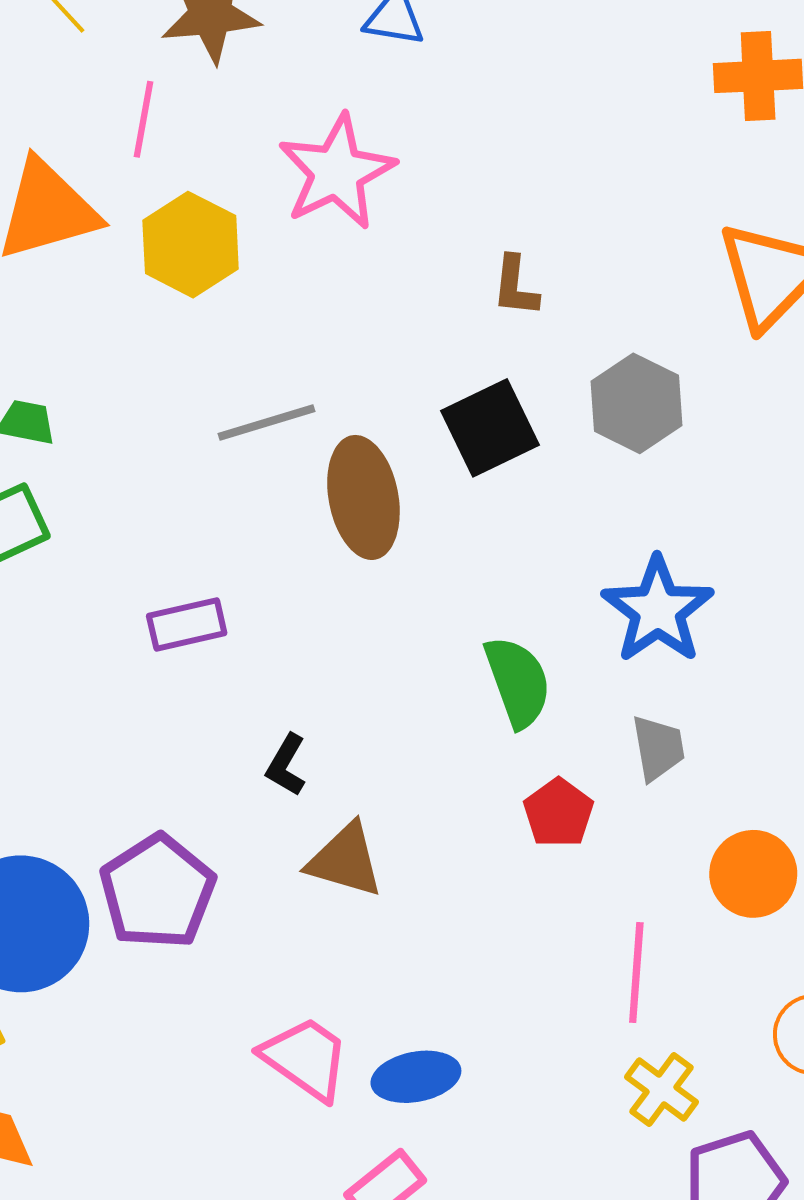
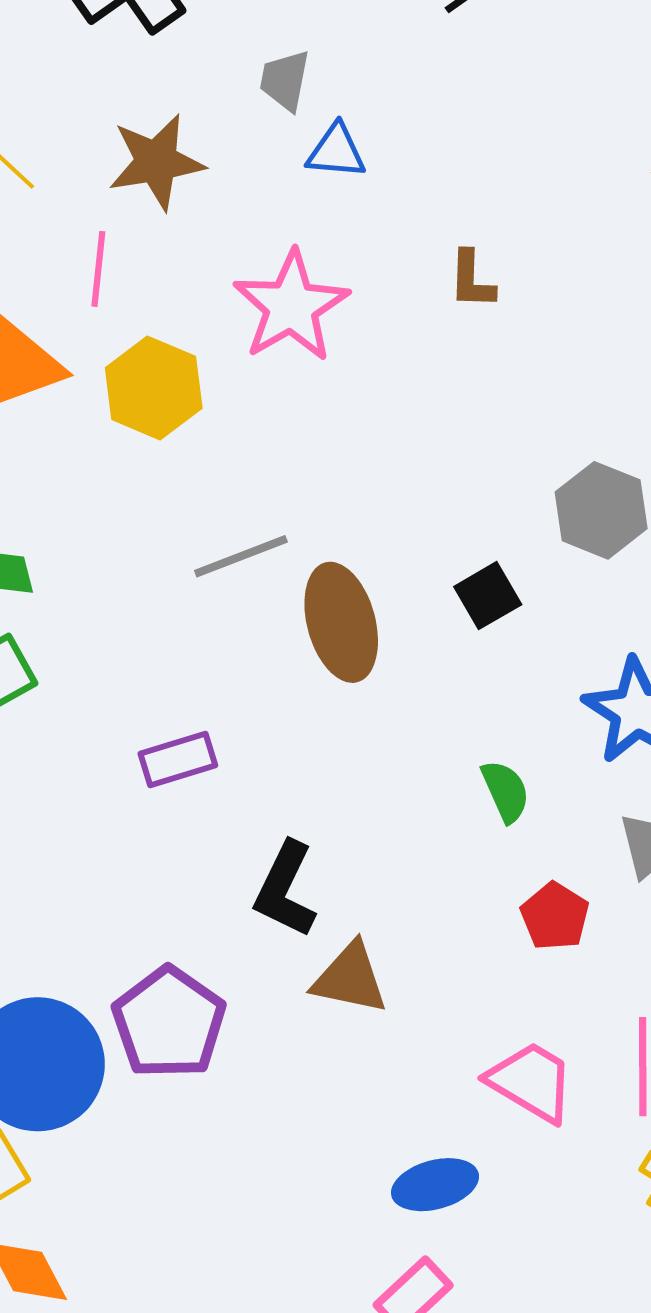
brown L-shape: (515, 286) -> (472, 280), moved
black square: (490, 428) -> (488, 596), moved, size x0.7
green semicircle: (518, 682) -> (505, 791), size x0.7
black L-shape: (286, 765) -> (285, 889), size x1.6
pink trapezoid: (306, 1058) -> (531, 1082), moved

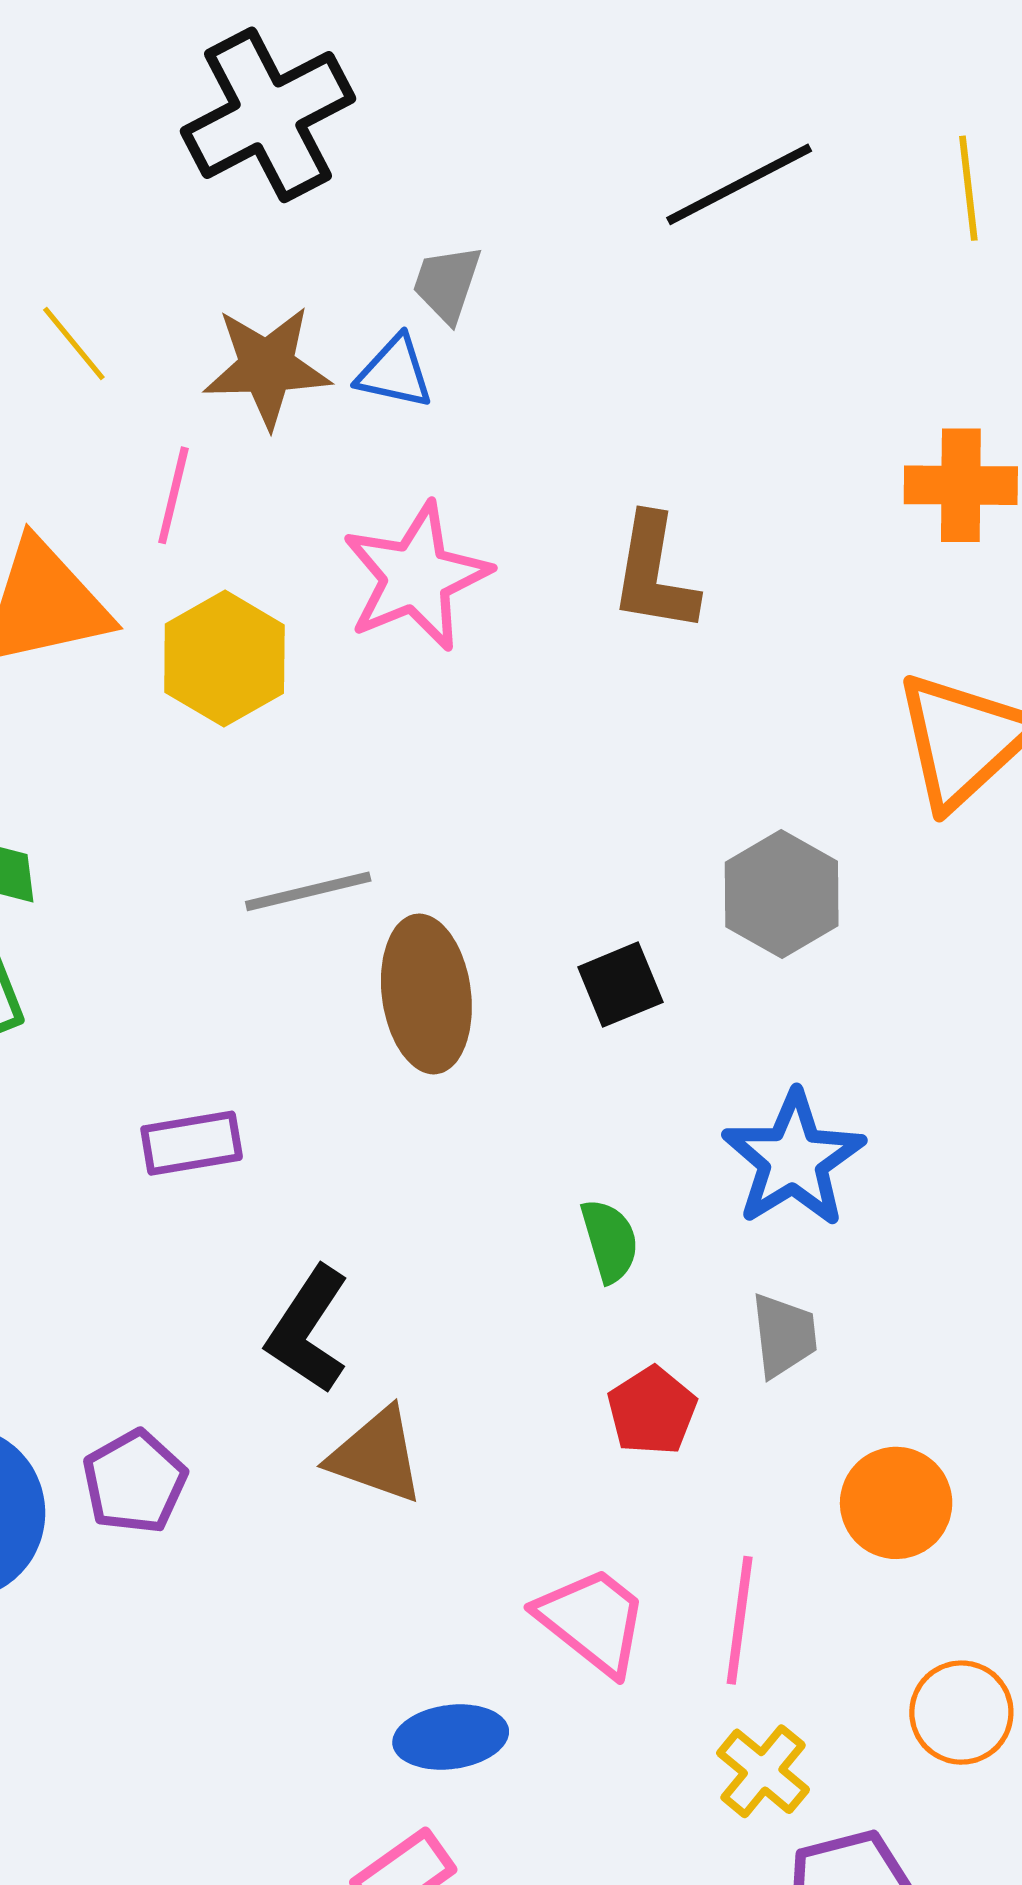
blue triangle: (336, 151) -> (395, 372), moved
brown L-shape: (472, 280) -> (654, 574), size x1.5
purple pentagon: (169, 1023) -> (135, 1482), size x0.7

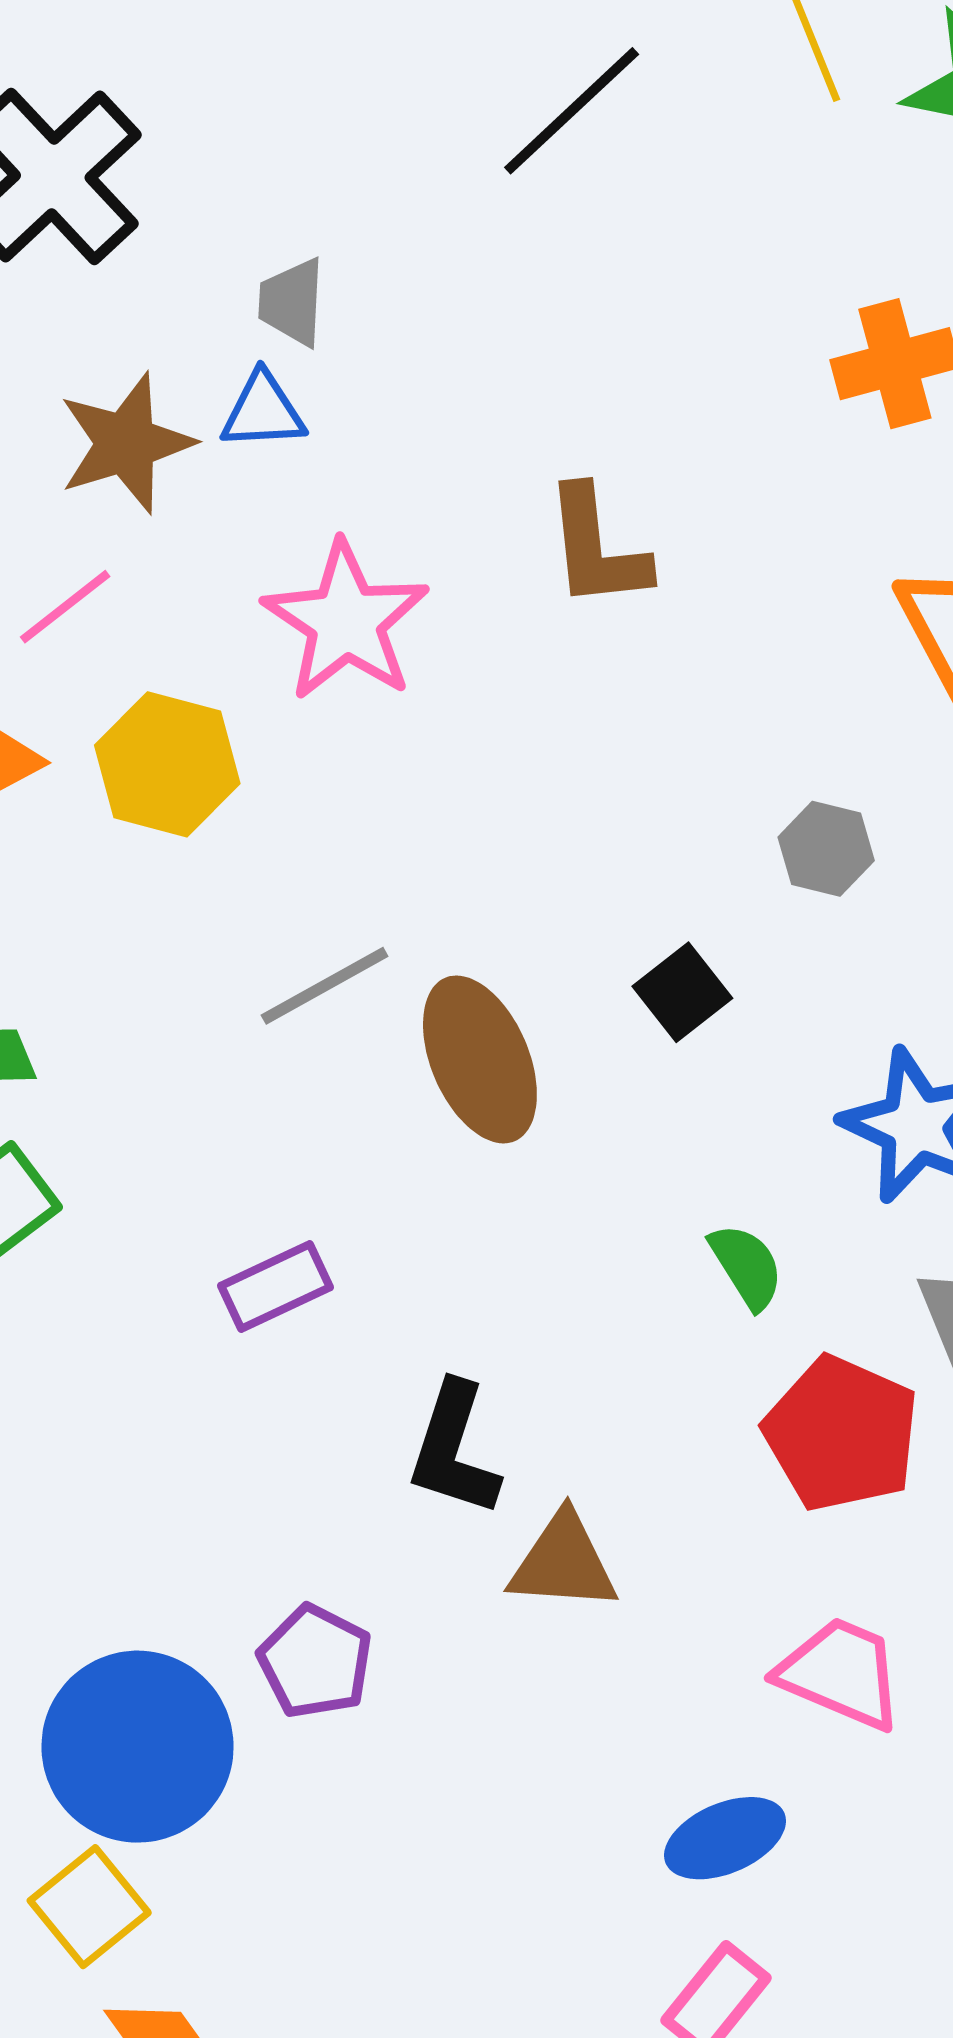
pink line: (173, 495) -> (65, 607), turned 54
gray hexagon: (782, 894) -> (826, 849), size x0.7
red pentagon: (652, 1411) -> (842, 1434), size x1.6

